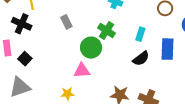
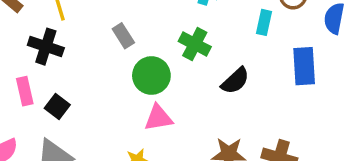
cyan rectangle: (140, 34) -> (264, 22), moved
green circle: (91, 48) -> (151, 75), moved
black semicircle: (141, 59) -> (235, 81), moved

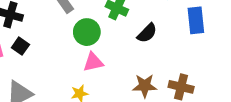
black square: (57, 107) -> (20, 46), moved

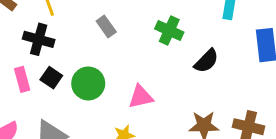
green circle: (87, 32) -> (88, 83), moved

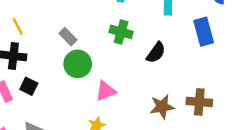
green circle: (88, 83) -> (78, 64), moved

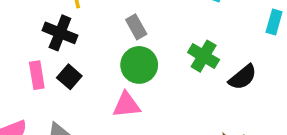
green cross: (121, 32) -> (204, 56), moved
pink triangle: (106, 91) -> (127, 105), moved

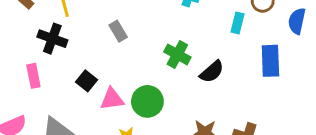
green circle: (139, 65) -> (147, 101), moved
black square: (69, 77) -> (87, 81), moved

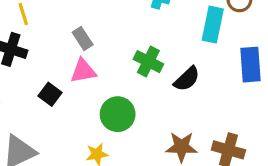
cyan rectangle: (237, 23) -> (213, 25), size x1.5
pink triangle: (112, 99) -> (83, 71), moved

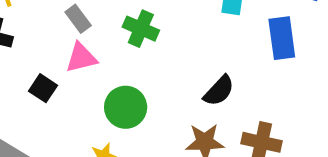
green cross: (148, 62) -> (141, 29), moved
black semicircle: (187, 79) -> (219, 91), moved

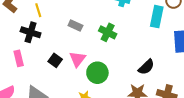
gray rectangle: (78, 19) -> (75, 25), turned -32
pink triangle: (81, 58) -> (78, 59), moved, turned -42

